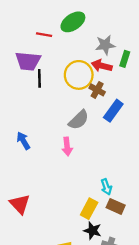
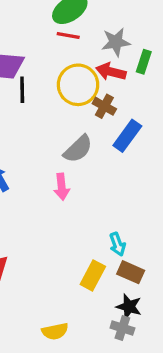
red line: (44, 35) -> (68, 36), moved
black star: (93, 231) -> (129, 307), moved

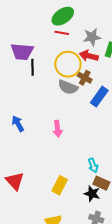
gray semicircle: (78, 149) -> (68, 87), moved, turned 66
yellow rectangle: (93, 275) -> (60, 185), moved
black star: (129, 307) -> (92, 194), moved

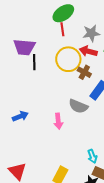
red line: (62, 33) -> (62, 29), turned 72
gray semicircle: (68, 87) -> (78, 106), moved
blue arrow: (18, 124) -> (20, 116), turned 98

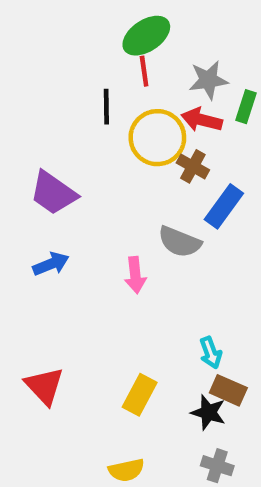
purple trapezoid: (24, 47) -> (53, 193), moved, turned 30
black line: (34, 62) -> (106, 107), moved

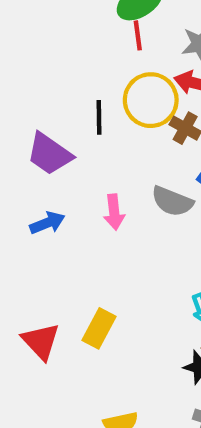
black line: (106, 107) -> (99, 117), moved
pink arrow: (135, 275) -> (114, 212), moved
yellow rectangle: (140, 395) -> (99, 328), moved

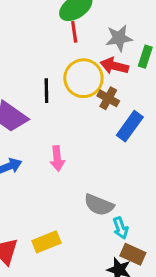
gray semicircle: (172, 201) -> (99, 205), moved
yellow rectangle: (99, 328) -> (46, 242), turned 40

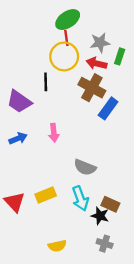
yellow circle: (83, 78) -> (64, 56), moved
brown cross: (108, 98) -> (92, 88), size x1.6
cyan arrow: (121, 228) -> (80, 198), moved, size x1.5

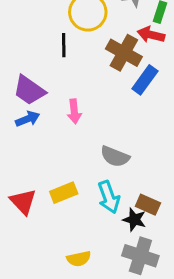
red arrow: (96, 63) -> (151, 35), moved
purple trapezoid: (19, 102) -> (29, 90), moved
gray cross: (105, 244) -> (140, 256), size x1.6

